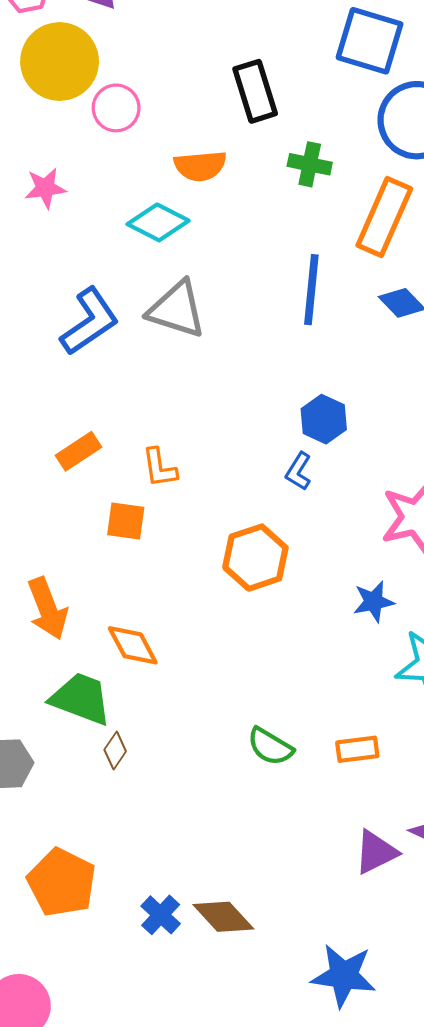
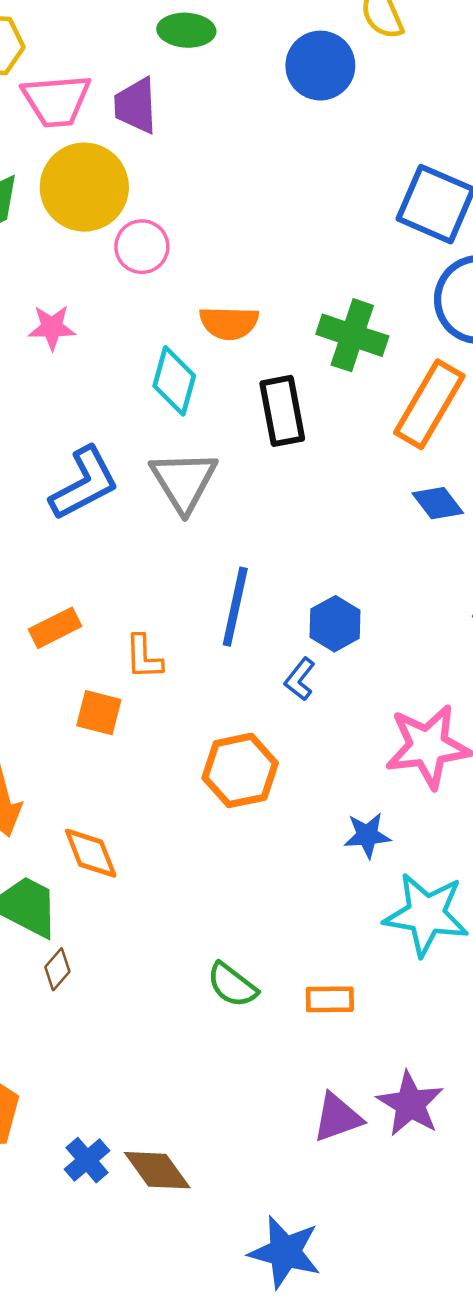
black rectangle: (255, 91) -> (282, 411), moved
green cross: (310, 164) -> (352, 335), size x1.4
cyan diamond: (158, 222) -> (174, 381), turned 72
blue line: (311, 290) -> (235, 607), moved
gray triangle: (177, 309) -> (184, 481), turned 34

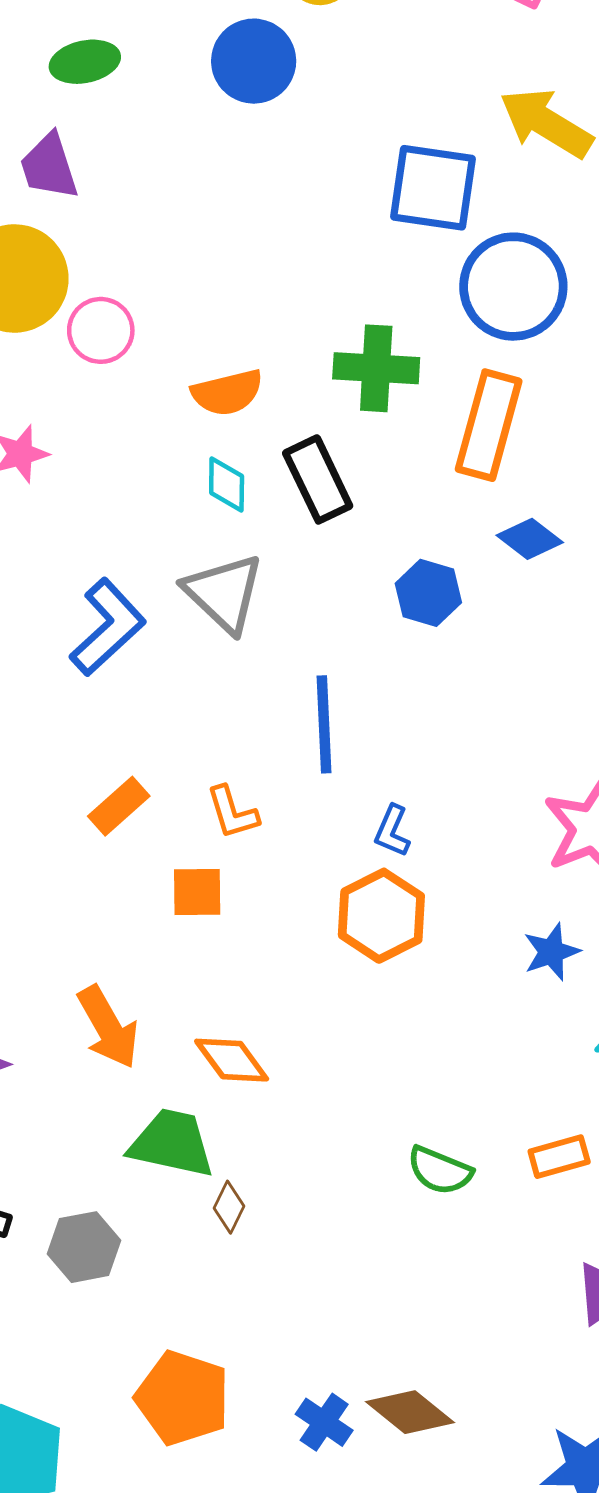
cyan diamond: (174, 381) -> (227, 485), moved, size x0.7
blue hexagon: (335, 624) -> (428, 593), moved
blue L-shape: (300, 679) -> (392, 831), moved

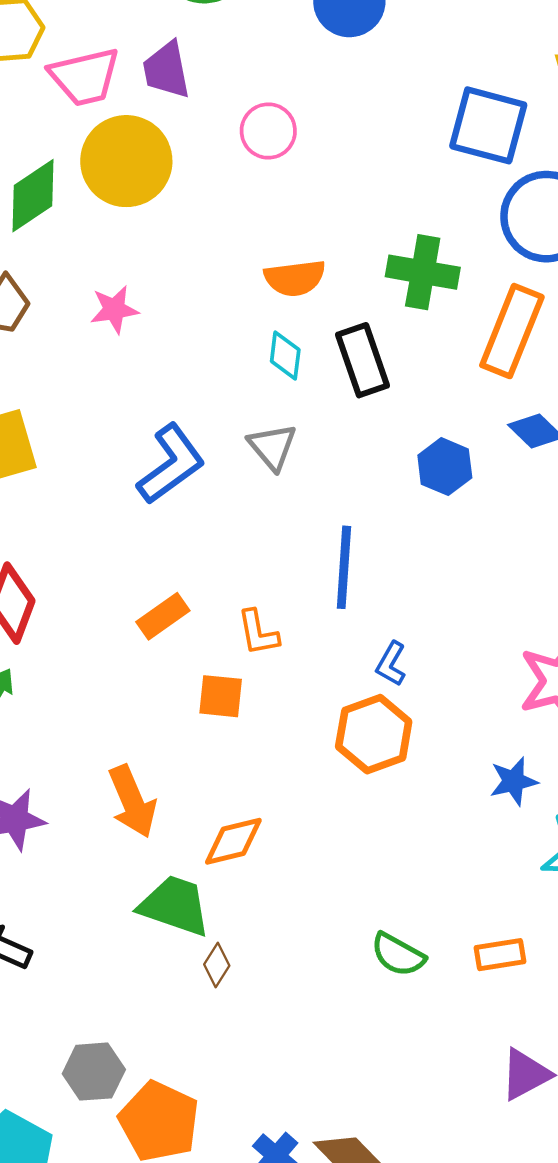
pink circle: (101, 330) -> (268, 131), moved
gray triangle: (224, 593) -> (272, 447), size x0.7
orange diamond: (232, 1060) -> (233, 841), turned -74
gray hexagon: (84, 1247) -> (94, 1072), moved

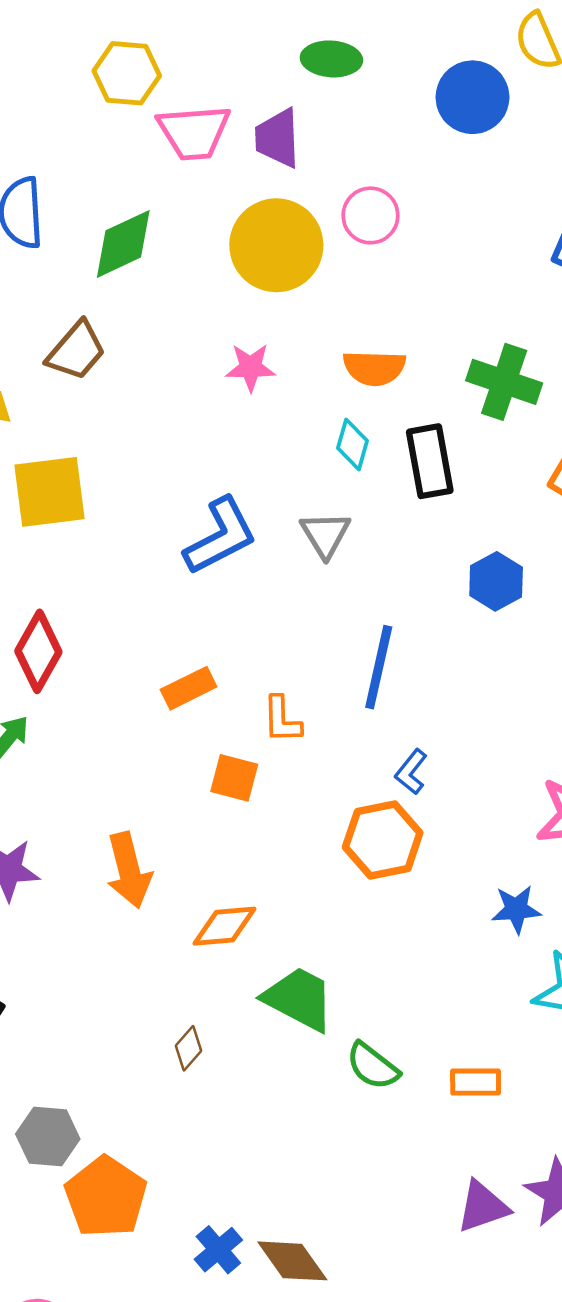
yellow circle: (126, 161) -> (276, 245), moved
pink star: (114, 310) -> (251, 367), moved
green trapezoid: (175, 906) -> (299, 999), moved

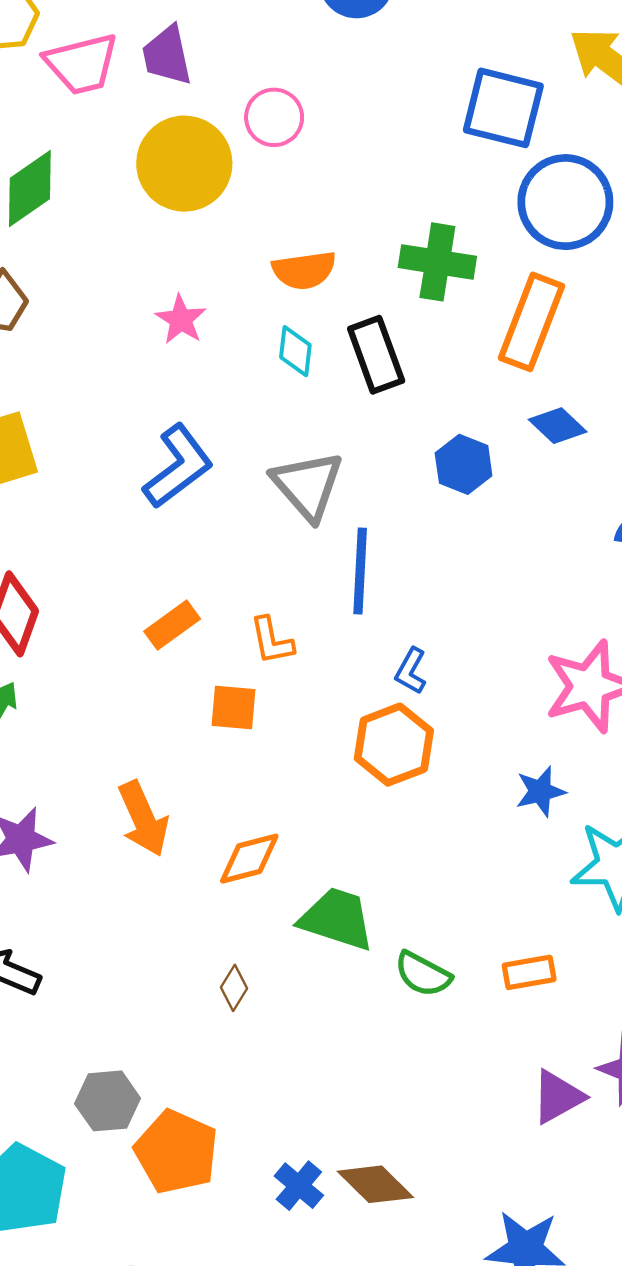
pink star: (251, 367) -> (181, 320), moved, turned -30
gray triangle: (325, 534) -> (308, 486), moved, size x1.4

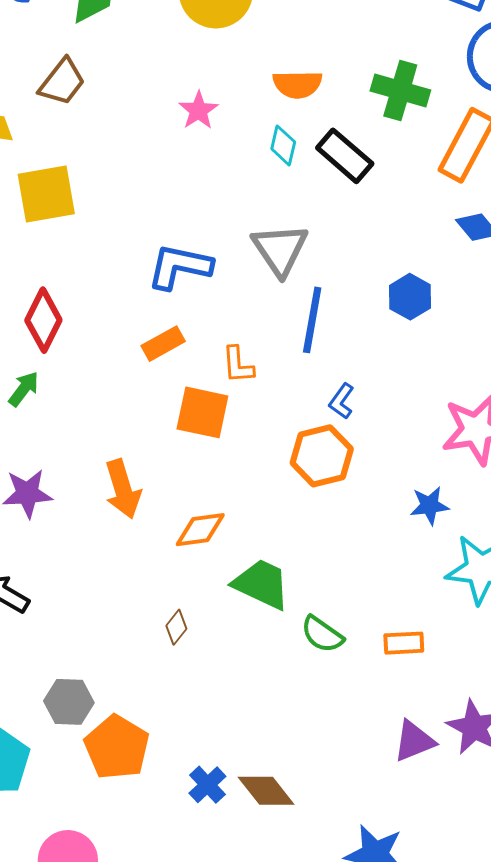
black rectangle: (376, 355) -> (345, 156), turned -36
blue hexagon: (464, 464) -> (410, 297), moved
blue L-shape: (178, 466) -> (180, 267), moved, turned -138
orange square: (234, 708) -> (202, 412), size x1.4

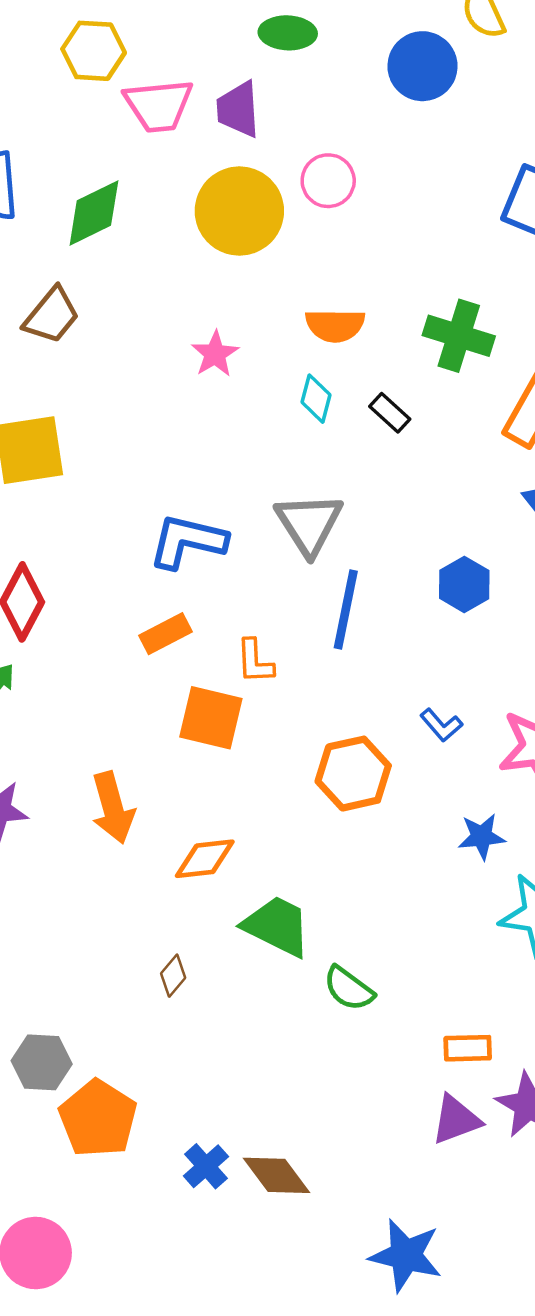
black rectangle: (345, 156) -> (390, 413), size x0.6
blue L-shape: (342, 401) -> (441, 725), moved, turned -78
orange rectangle: (404, 643) -> (468, 1048), moved

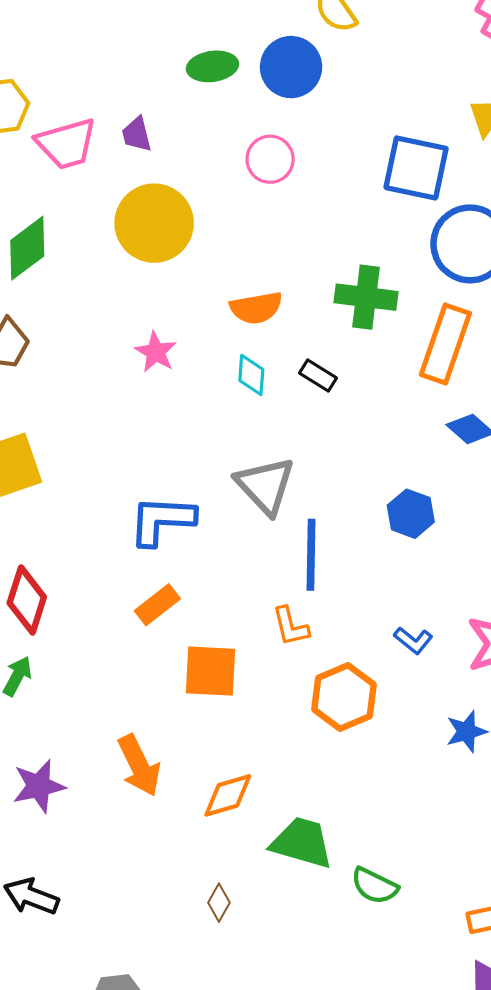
green ellipse: (288, 33) -> (212, 66), moved
purple trapezoid: (238, 109) -> (137, 134), size x0.7
pink circle: (328, 181) -> (270, 159), moved
orange L-shape: (255, 661) -> (290, 626), moved

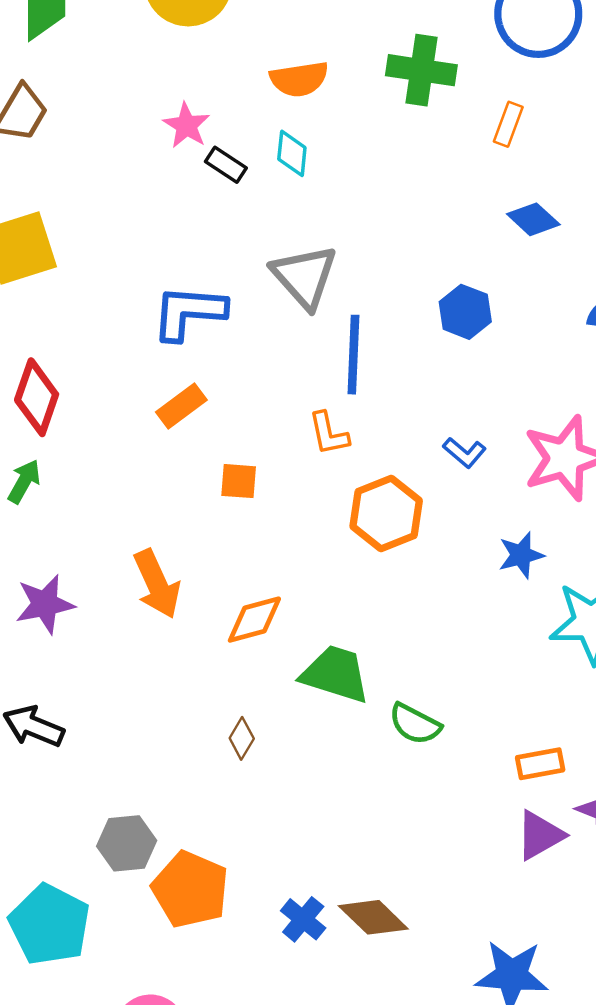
orange rectangle: (445, 344) -> (508, 124), size x0.5
black rectangle: (318, 376) -> (226, 165), moved
orange square: (210, 671) -> (239, 481), size x0.6

